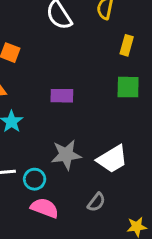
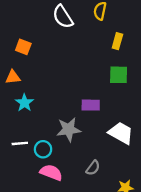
purple rectangle: (62, 96) -> (91, 105), moved
white trapezoid: (112, 159) -> (121, 133), moved, turned -120

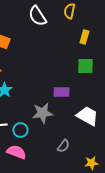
pink semicircle: (51, 172) -> (16, 152), moved

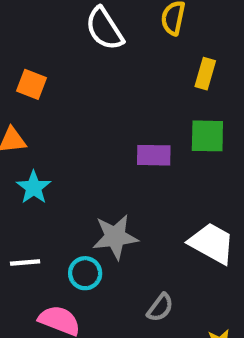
purple rectangle: (61, 92) -> (154, 155), moved
cyan circle: (20, 130) -> (85, 273), moved

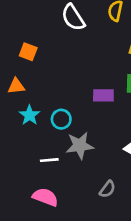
white line: (25, 263) -> (49, 160), moved
cyan circle: (85, 273) -> (61, 119), moved

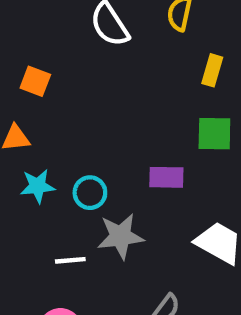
purple rectangle: (103, 95) -> (166, 177), moved
cyan star: (29, 115) -> (38, 186), turned 30

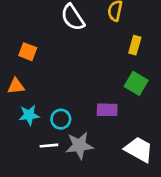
green square: (214, 134) -> (136, 83), turned 30
white line: (70, 260) -> (49, 146), moved

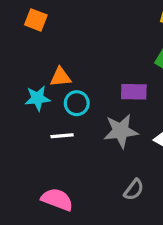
orange triangle: (16, 86) -> (60, 77), moved
gray star: (79, 146) -> (121, 131), moved

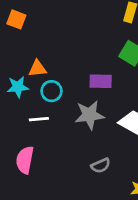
gray semicircle: (134, 190) -> (101, 166), turned 30
pink semicircle: (57, 199) -> (25, 160), moved, turned -100

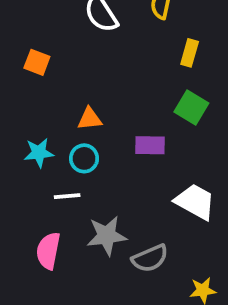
orange triangle: (37, 69) -> (90, 119), moved
gray star: (89, 115) -> (107, 236), moved
gray semicircle: (101, 166) -> (150, 258), size x1.4

